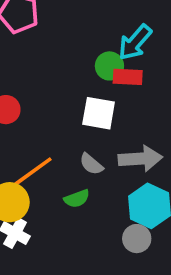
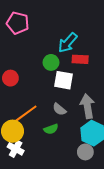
cyan arrow: (135, 42) -> (68, 43), moved
green circle: (109, 66) -> (51, 62), moved
gray arrow: (140, 159) -> (87, 106), turned -95

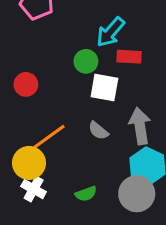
green semicircle: (51, 129) -> (86, 194), moved
gray circle: (85, 152) -> (137, 194), size x1.5

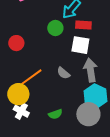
white square: (104, 88) -> (80, 45), moved

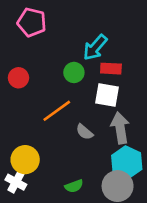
red circle: (16, 43) -> (18, 78), moved
orange line: (31, 77) -> (57, 111), moved
white cross: (21, 111) -> (16, 182), moved

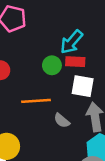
red rectangle: (111, 69) -> (75, 62), moved
orange line: (57, 111) -> (36, 101), turned 32

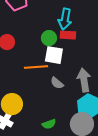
cyan arrow: (72, 42) -> (65, 19), turned -30
white square: (83, 86) -> (54, 55), moved

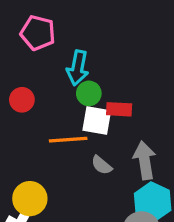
cyan arrow: (65, 19) -> (78, 68), moved
red rectangle: (68, 35) -> (119, 109), moved

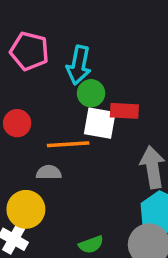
pink pentagon: (38, 33) -> (29, 51), moved
red circle: (22, 100) -> (17, 123), moved
gray semicircle: (102, 165) -> (49, 172), moved, turned 140

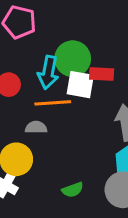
cyan arrow: (79, 65) -> (48, 72), moved
green circle: (91, 93) -> (73, 59), size x1.5

